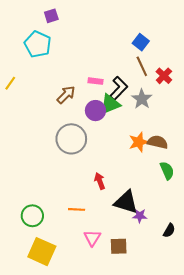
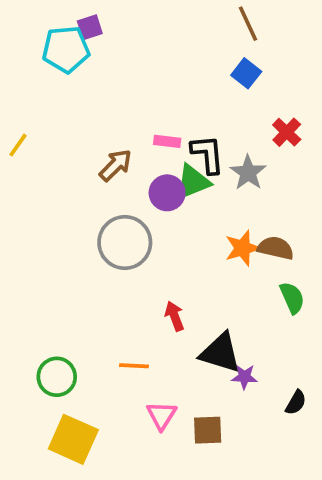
cyan pentagon: (38, 44) -> (66, 49), moved, turned -30
brown line: (142, 66) -> (248, 24), moved
black L-shape: (119, 88) -> (208, 154), turned -50

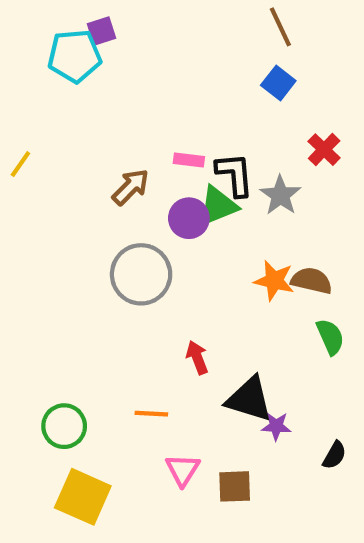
orange star: (243, 248) -> (274, 281), turned 30

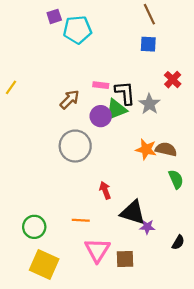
cyan pentagon: (75, 56) -> (77, 30), moved
blue square: (278, 83) -> (148, 44), turned -35
pink triangle: (183, 470) -> (97, 250), size x1.4

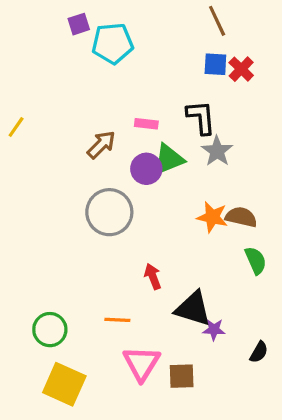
red cross: (173, 80) -> (241, 69), moved
black L-shape: (125, 93) -> (201, 117), moved

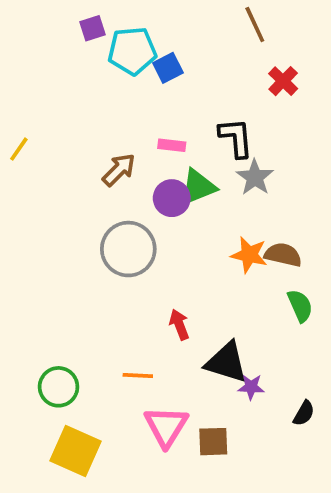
blue square: (215, 64) -> (168, 68), moved, turned -30

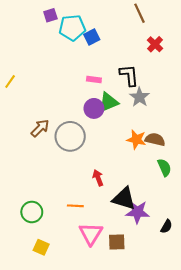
brown arrow: (119, 170) -> (40, 128), moved
purple star: (251, 387) -> (137, 212), size x1.6
yellow square: (75, 451) -> (41, 247), size x0.6

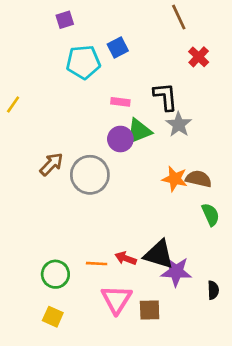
cyan pentagon: (72, 28) -> (83, 62), moved
red arrow: (98, 178) -> (126, 258), moved, turned -49
green circle: (32, 212) -> (55, 274), moved
black semicircle: (166, 226) -> (213, 290), turned -32

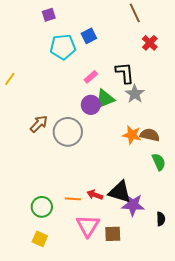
pink rectangle: (120, 102) -> (91, 77), turned -48

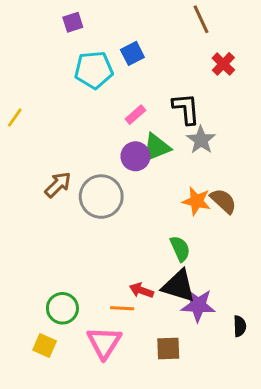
brown semicircle: (150, 135) -> (223, 201), turned 30
green semicircle: (159, 162) -> (180, 249), moved
orange line: (73, 199) -> (122, 308), moved
pink triangle: (88, 226) -> (104, 343), moved
yellow square: (40, 239) -> (45, 346), moved

